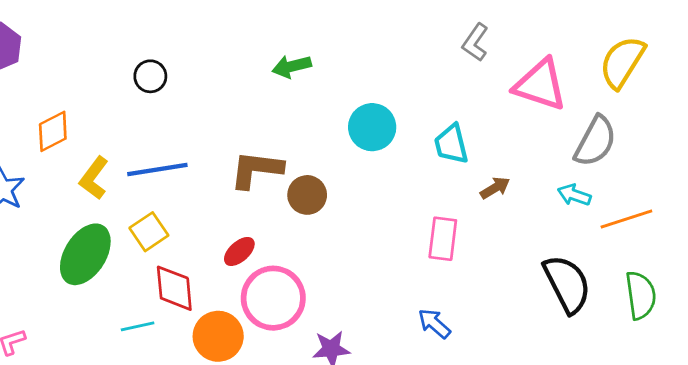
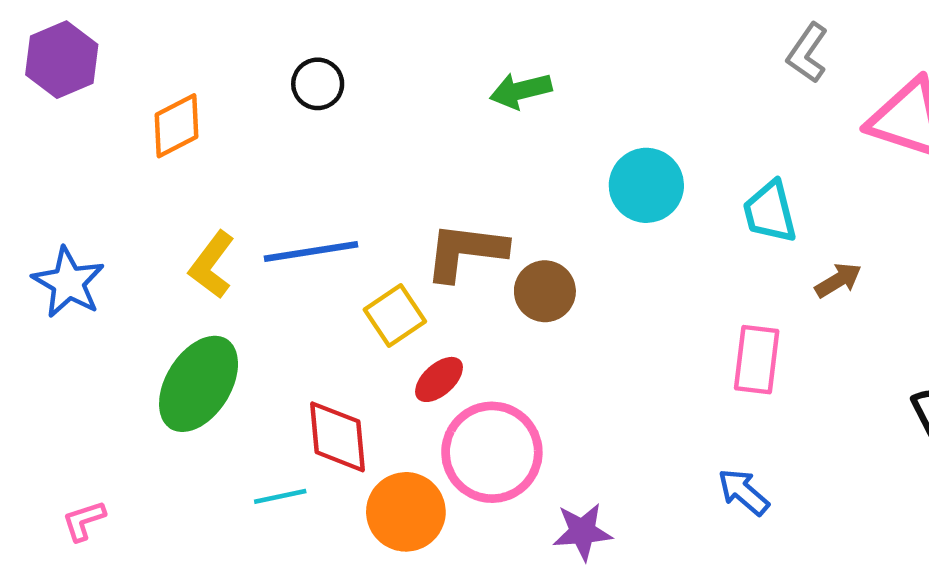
black circle: (150, 76) -> (318, 84), moved
orange diamond: (53, 131) -> (176, 126), moved
yellow square: (149, 232) -> (395, 316), moved

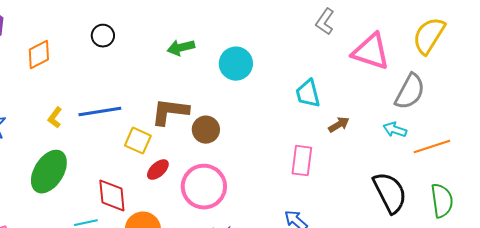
green arrow: (521, 90) -> (181, 48), moved
cyan circle: (646, 185) -> (236, 64), moved
yellow L-shape: (212, 265) -> (55, 118), size x0.7
yellow square: (395, 316) -> (138, 141), turned -32
pink circle: (492, 452) -> (204, 187), moved

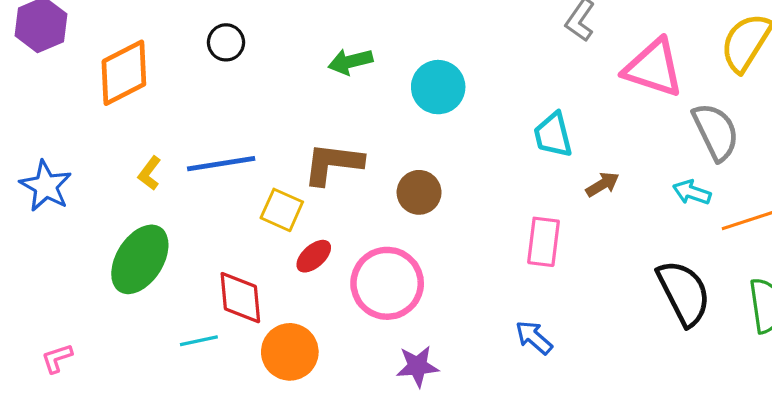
orange diamond: (39, 55) -> (124, 73), size x1.4
gray semicircle: (410, 92) -> (716, 132), turned -54
brown circle: (206, 130) -> (419, 192), moved

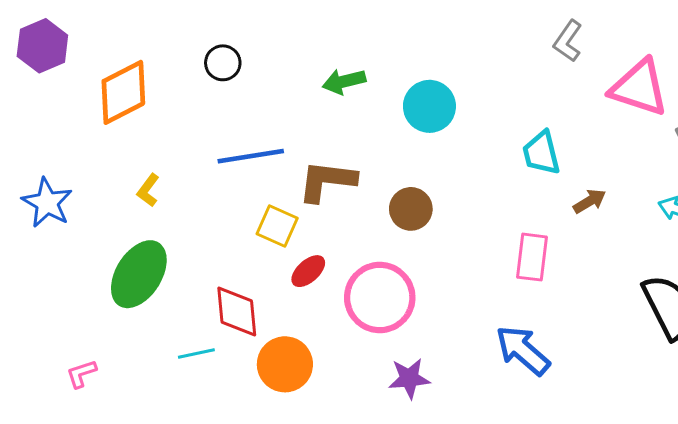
blue line: (221, 164) -> (251, 156), moved
blue arrow: (534, 338) -> (523, 350), size x1.5
pink L-shape: (57, 358) -> (81, 374), moved

